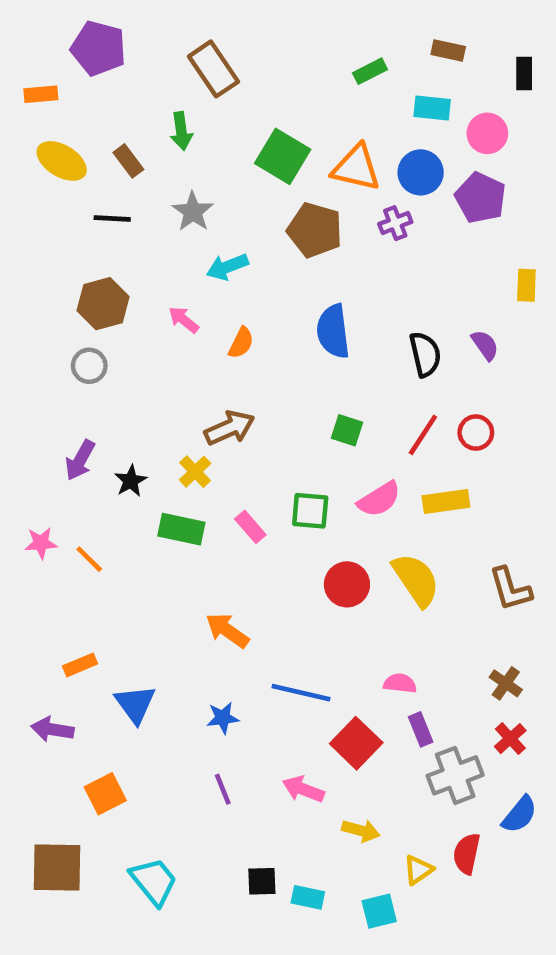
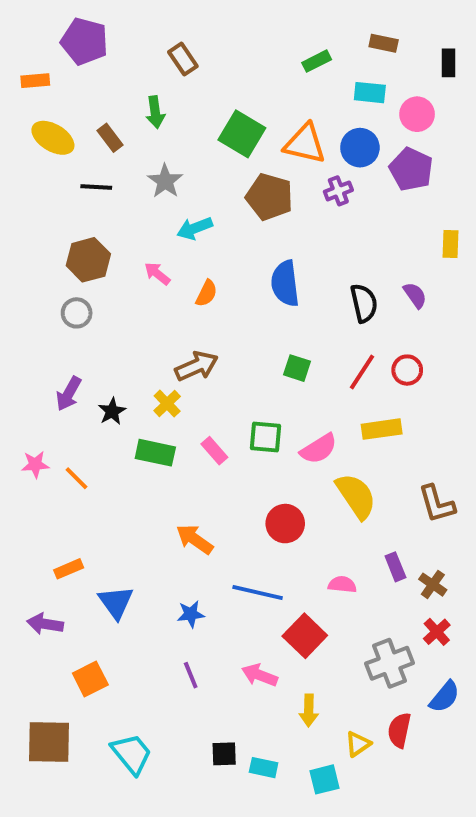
brown rectangle: (213, 69) -> (183, 59), size x0.7
pink semicircle: (379, 499) -> (319, 449), moved
red circle: (347, 584) -> (285, 524), moved
purple rectangle: (421, 729) -> (395, 567), moved
yellow arrow: (361, 831) -> (309, 711), turned 76

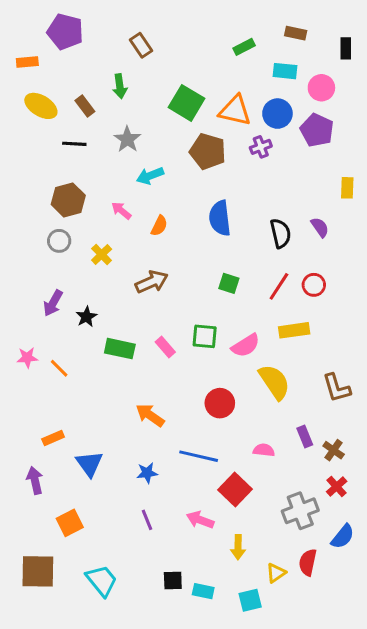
yellow cross: (167, 403) -> (102, 255), moved
purple arrow: (45, 624) -> (35, 480), turned 68

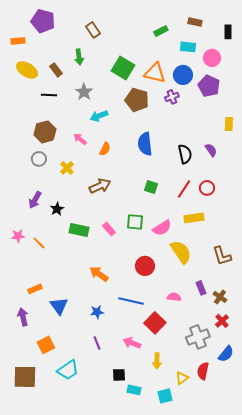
cyan trapezoid: (102, 581) -> (68, 370), moved, turned 95
black square: (173, 581) -> (119, 375), moved

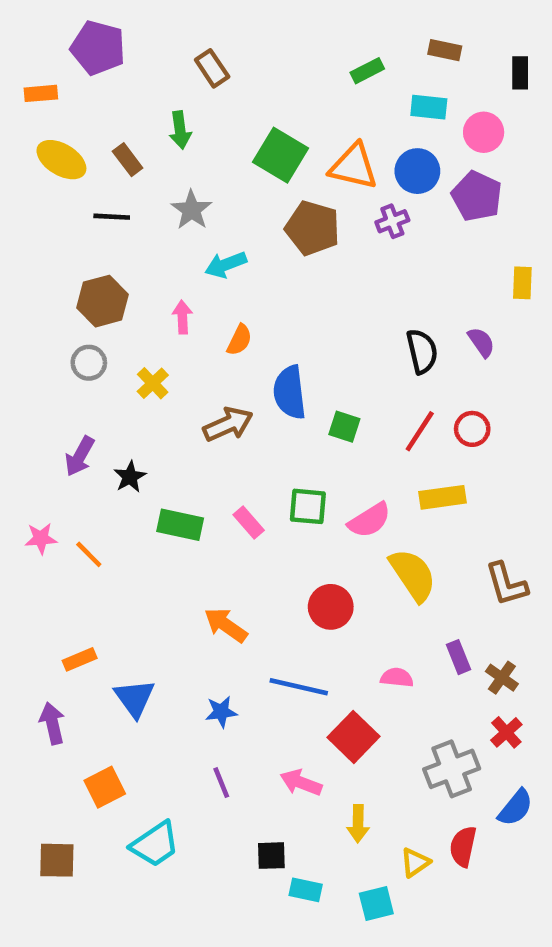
pink arrow: (80, 139) -> (182, 317), turned 48
blue semicircle: (145, 144) -> (290, 392), moved
brown square: (25, 377) -> (57, 860), size x0.7

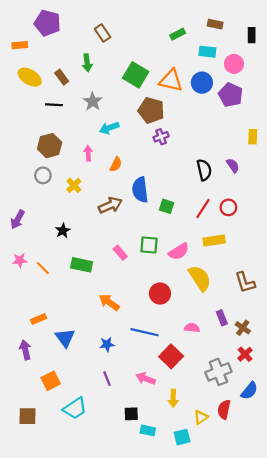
purple cross: (392, 221) -> (161, 137), moved
purple arrow: (80, 456) -> (18, 220), moved
green rectangle: (180, 525) -> (82, 265), moved

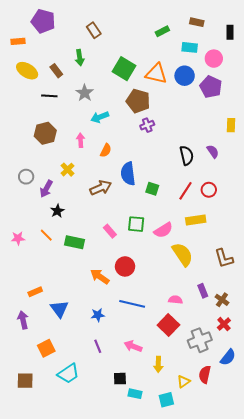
gray circle: (43, 175) -> (26, 177), moved
purple arrow: (18, 220) -> (46, 189), moved
orange line: (43, 268) -> (46, 235), moved
red circle: (160, 294) -> (125, 266), moved
red square: (171, 356) -> (168, 325), moved

